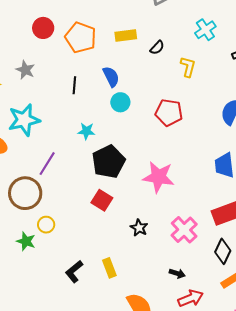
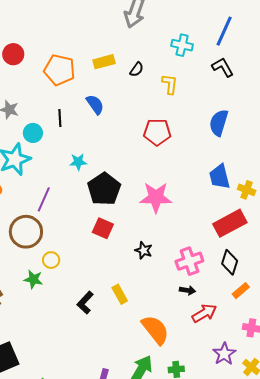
red circle: (43, 28) -> (13, 54), moved
cyan cross: (205, 30) -> (182, 45), turned -35
cyan circle: (120, 102) -> (33, 133), moved
pink cross: (184, 230) -> (189, 261), moved, turned 32

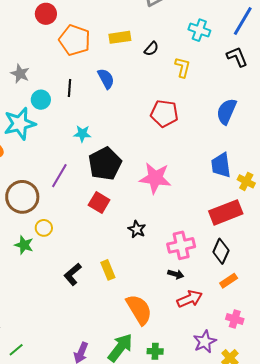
red circle: (13, 54) -> (46, 14), moved
purple line: (44, 199) -> (59, 176), moved

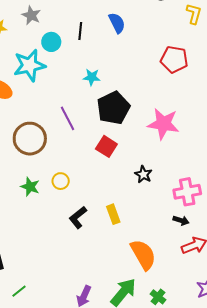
purple line: (59, 176) -> (67, 118), turned -60
yellow circle: (44, 228) -> (61, 181), moved
green cross: (155, 351) -> (158, 297), turned 35

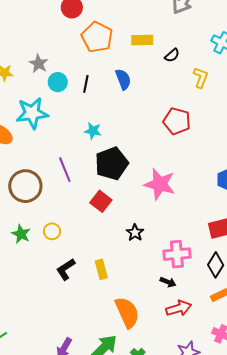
cyan circle: (51, 42) -> (58, 82), moved

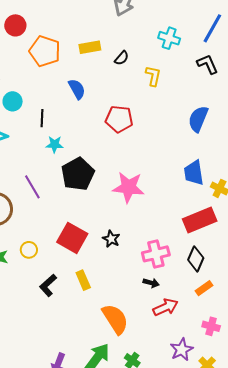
black line: (86, 84) -> (42, 118), moved
red pentagon: (177, 121) -> (119, 119), moved
red square: (101, 201) -> (72, 238), moved, size x1.4

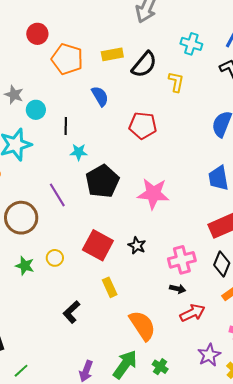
black semicircle: (122, 58) -> (144, 65), size x1.8
black L-shape: (48, 285) -> (71, 312), moved

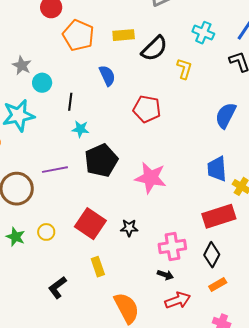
purple line: (57, 195) -> (55, 170), turned -75
black star: (137, 245) -> (129, 228), turned -30

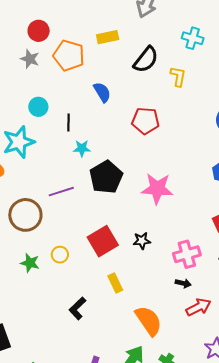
yellow rectangle: (124, 35) -> (108, 37), moved
gray star: (22, 65) -> (30, 59), moved
red square: (90, 224) -> (103, 241), turned 32

